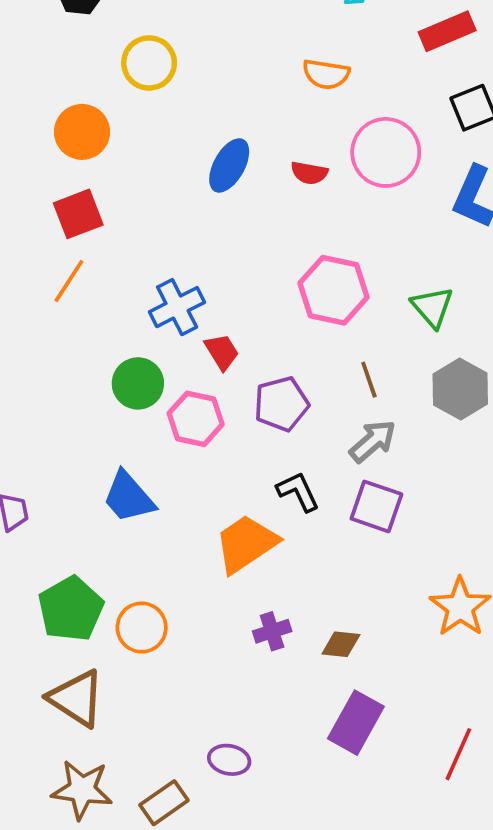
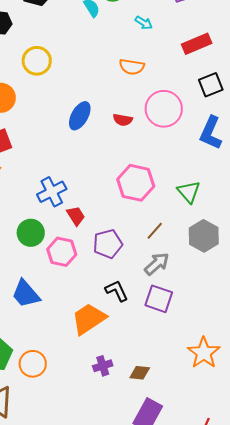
brown line: (369, 380) -> (155, 231), turned 60

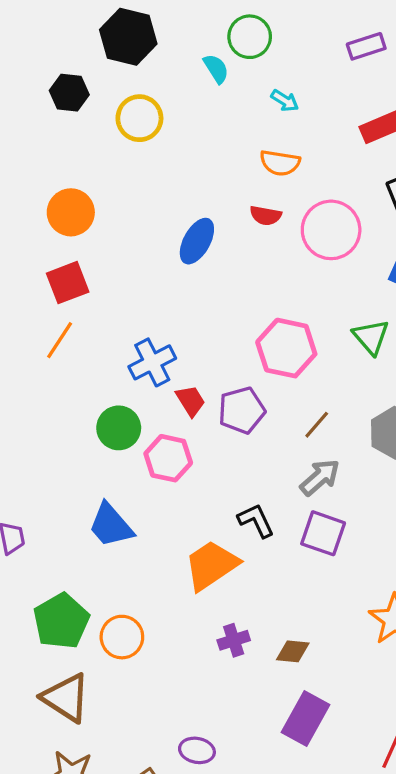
cyan arrow: (144, 23) -> (285, 101), moved
yellow circle: (37, 61) -> (139, 118), moved
red semicircle: (123, 120) -> (266, 216), moved
green triangle: (189, 192) -> (371, 337), moved
purple pentagon: (108, 244) -> (242, 410), moved

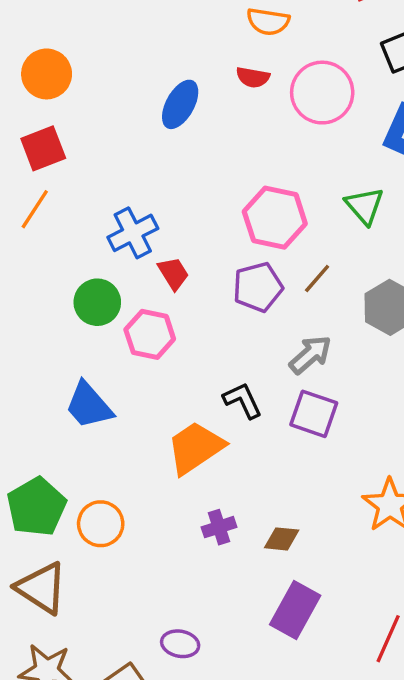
purple pentagon: (242, 410) -> (258, 287), moved
brown line: (317, 425) -> (317, 279), moved

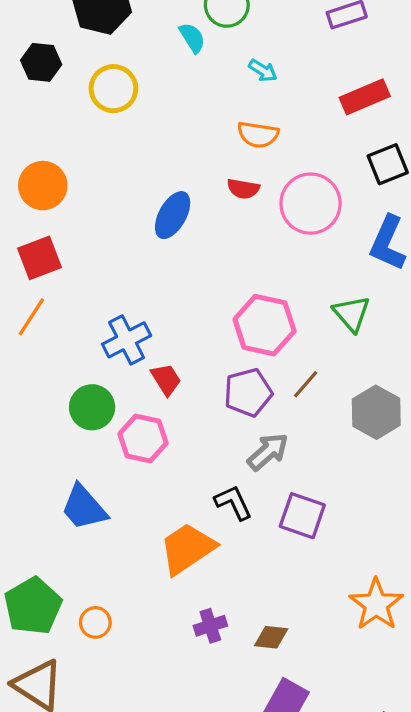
gray arrow: (310, 355) -> (268, 452), moved
orange circle: (101, 524) -> (95, 622), size x0.7

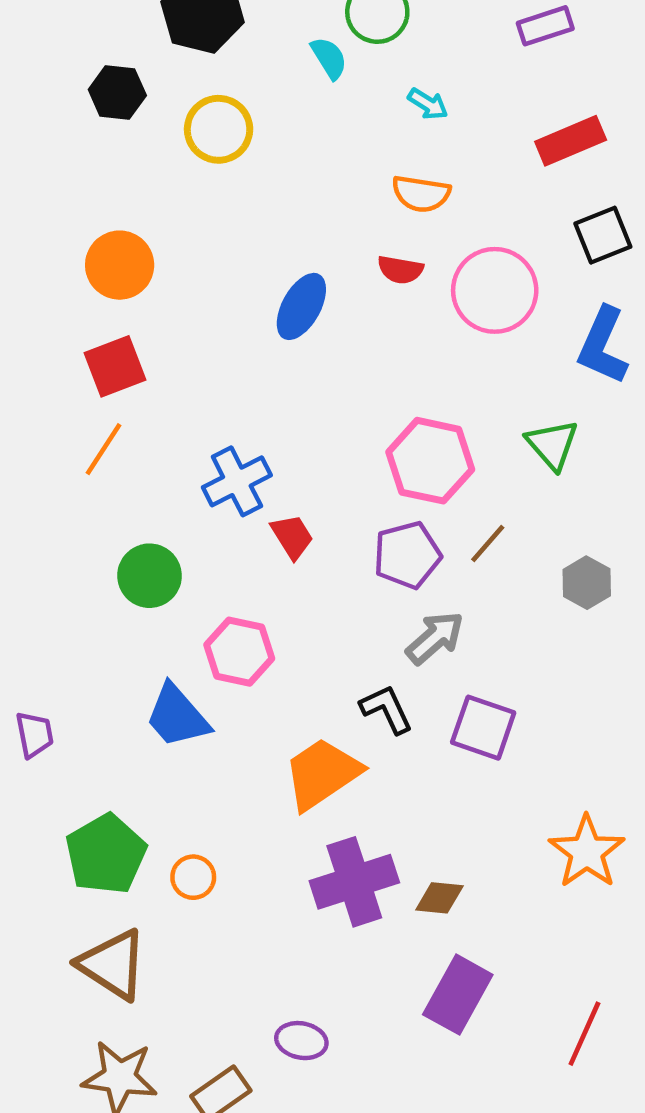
green circle: (92, 407) -> (150, 576), moved
gray hexagon: (376, 412) -> (587, 583), size x0.7
pink hexagon: (143, 438) -> (239, 652), moved
purple cross: (210, 626) -> (354, 882), size x1.8

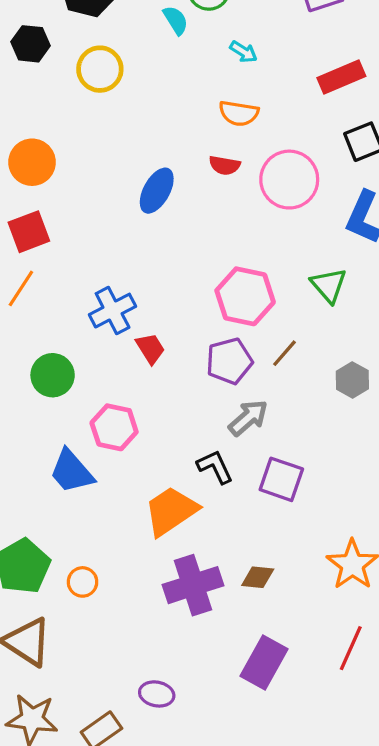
brown diamond: (439, 898) -> (258, 577), moved
red line: (584, 1034) -> (351, 648), moved

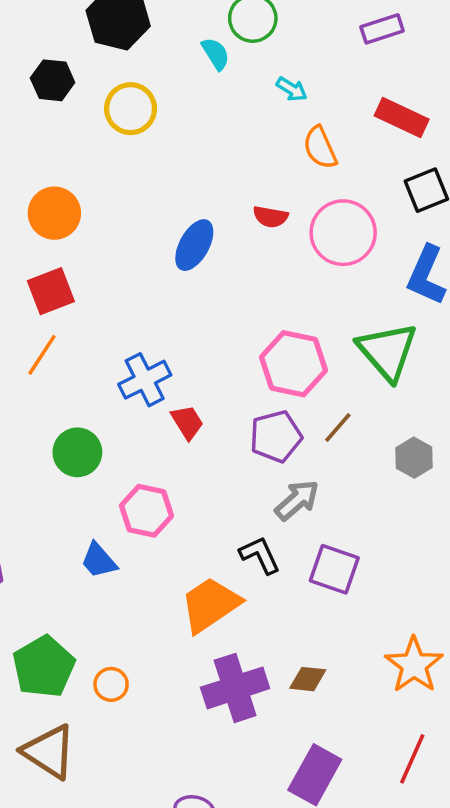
red rectangle: (341, 77) -> (402, 117), turned 48
orange semicircle: (239, 113) -> (320, 148), moved, turned 57
green triangle: (329, 285) -> (387, 351), size x1.5
blue trapezoid: (71, 471) -> (99, 560), size x0.7

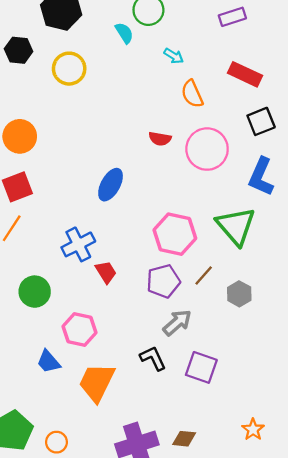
blue ellipse: (194, 245) -> (111, 185), moved
gray hexagon: (414, 458) -> (239, 294), moved
orange trapezoid: (210, 605) -> (97, 382), moved, turned -30
orange star: (414, 665) -> (253, 429), size x0.6

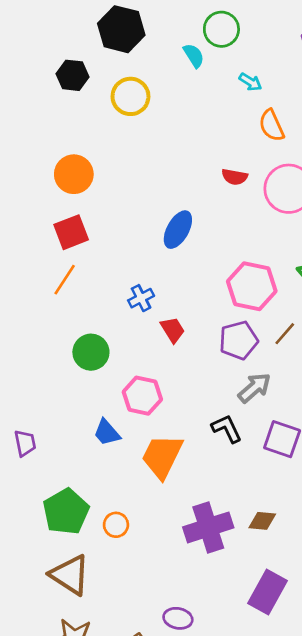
blue cross: (78, 244) -> (141, 298), size x0.7

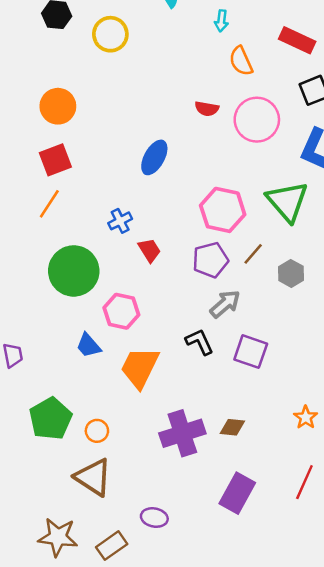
cyan arrow: (250, 82) -> (221, 21), turned 65
green circle: (91, 352) -> (74, 271), size x1.5
brown triangle: (70, 575) -> (93, 477), moved

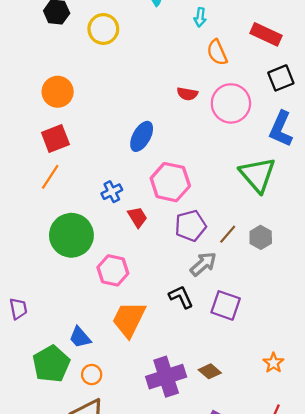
pink hexagon: (223, 210) -> (170, 182), moved
brown line: (253, 254) -> (228, 234), moved
blue trapezoid: (88, 345) -> (80, 337), moved
brown diamond: (232, 427) -> (210, 371), turned 35

